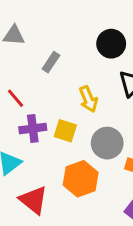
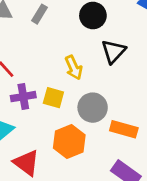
gray rectangle: (51, 62) -> (39, 14), moved

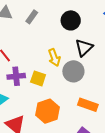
gray circle: (93, 108) -> (73, 71), moved

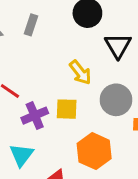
gray circle: (73, 71) -> (116, 100), moved

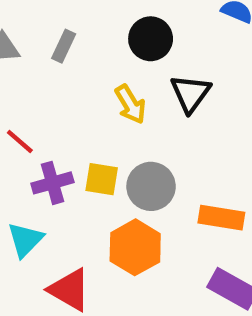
yellow arrow: (80, 73) -> (130, 104), moved
gray circle: (116, 100) -> (151, 186), moved

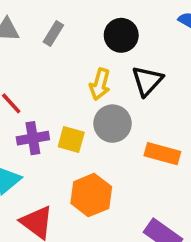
yellow arrow: (130, 104) -> (100, 84), turned 40
gray circle: (151, 186) -> (113, 124), moved
orange rectangle: (221, 218) -> (162, 154), moved

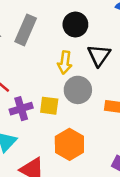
gray rectangle: (53, 33) -> (26, 30), size x1.6

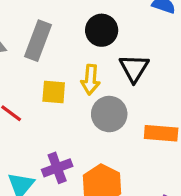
yellow square: (49, 106) -> (54, 92), moved
purple cross: (21, 109) -> (57, 168), moved

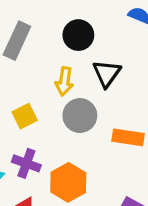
yellow square: (54, 92) -> (25, 116), moved, turned -35
purple cross: (57, 168) -> (26, 163), turned 36

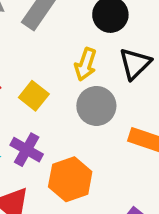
yellow square: (25, 116) -> (34, 96), turned -35

